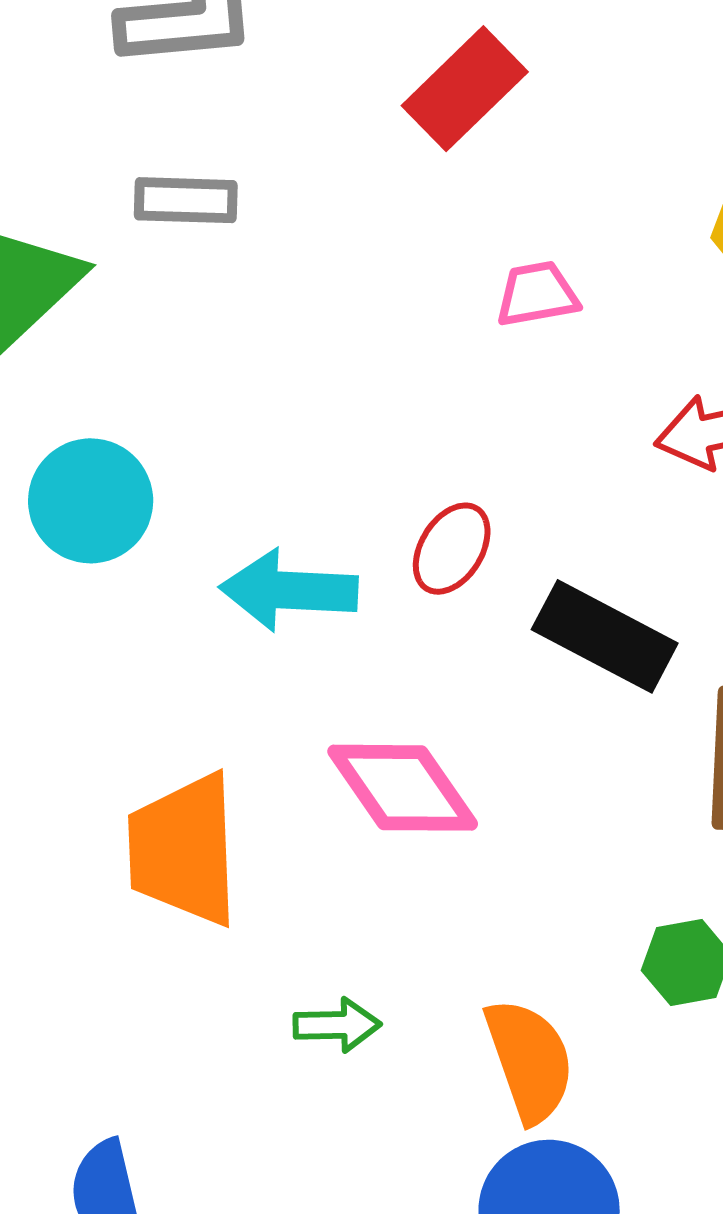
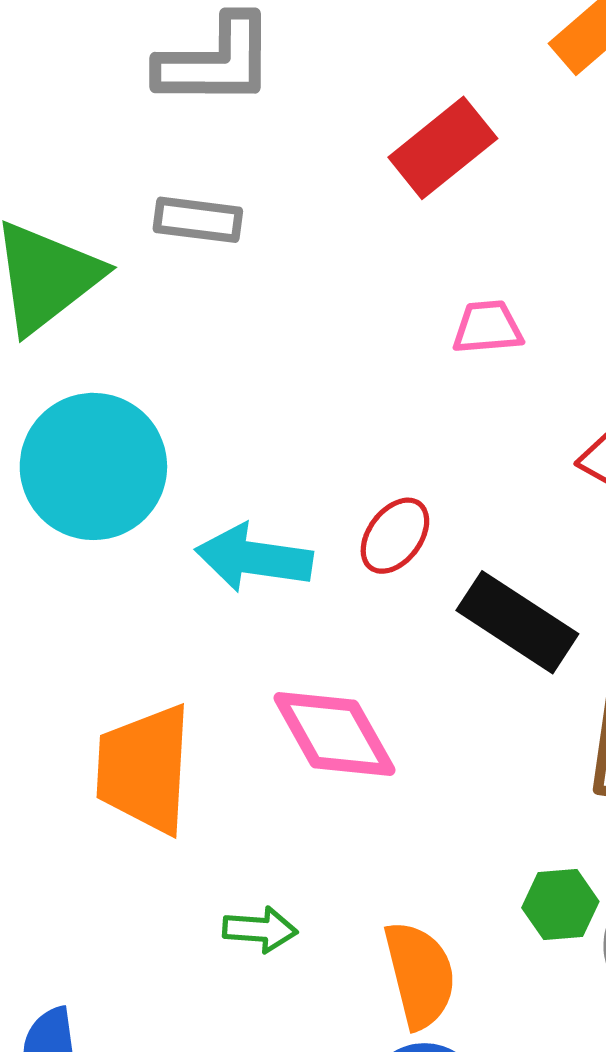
cyan circle: (91, 501) -> (93, 466), size x1.4

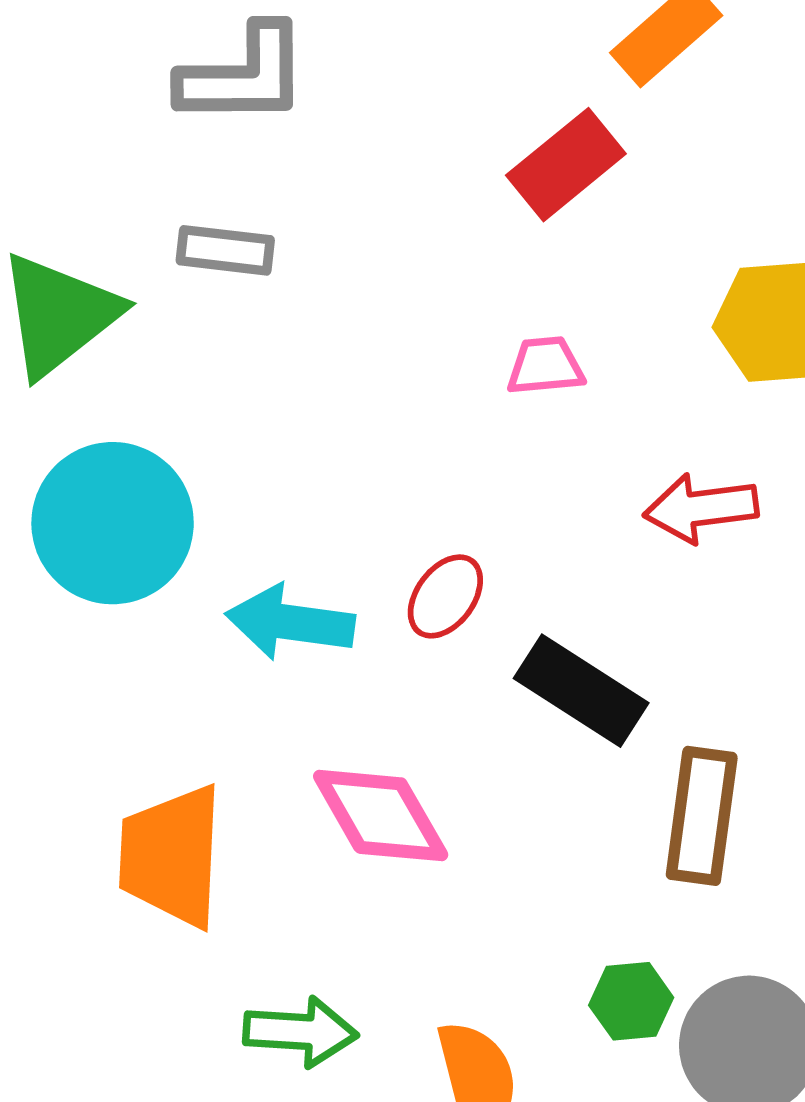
red rectangle: (443, 148) -> (566, 165), moved
green arrow: (260, 930) -> (301, 1032), size x1.4

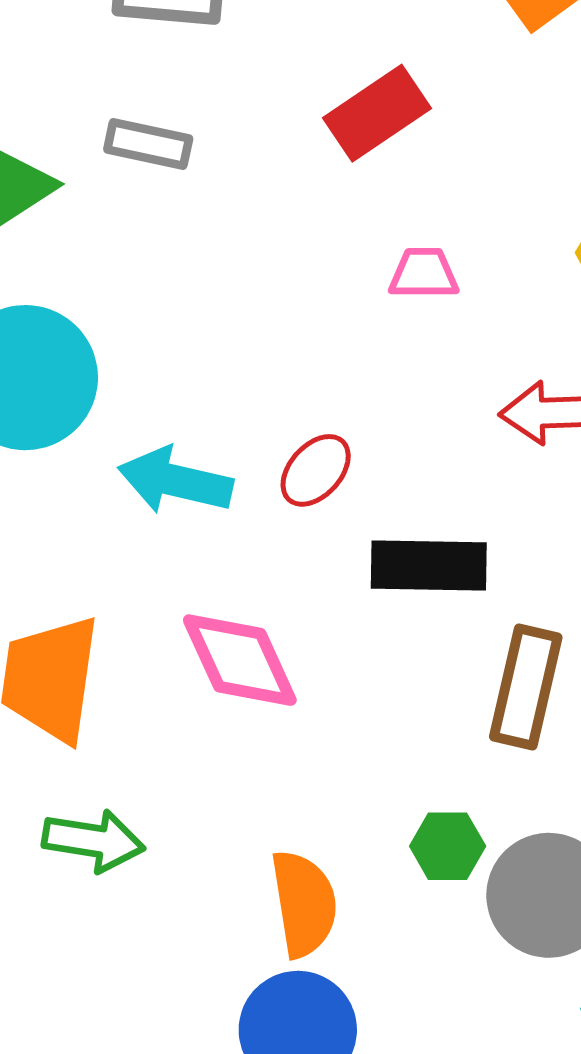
red rectangle: (566, 165) -> (377, 113), moved
black rectangle: (581, 691) -> (429, 565), turned -37
green arrow: (301, 1032) -> (93, 841), moved

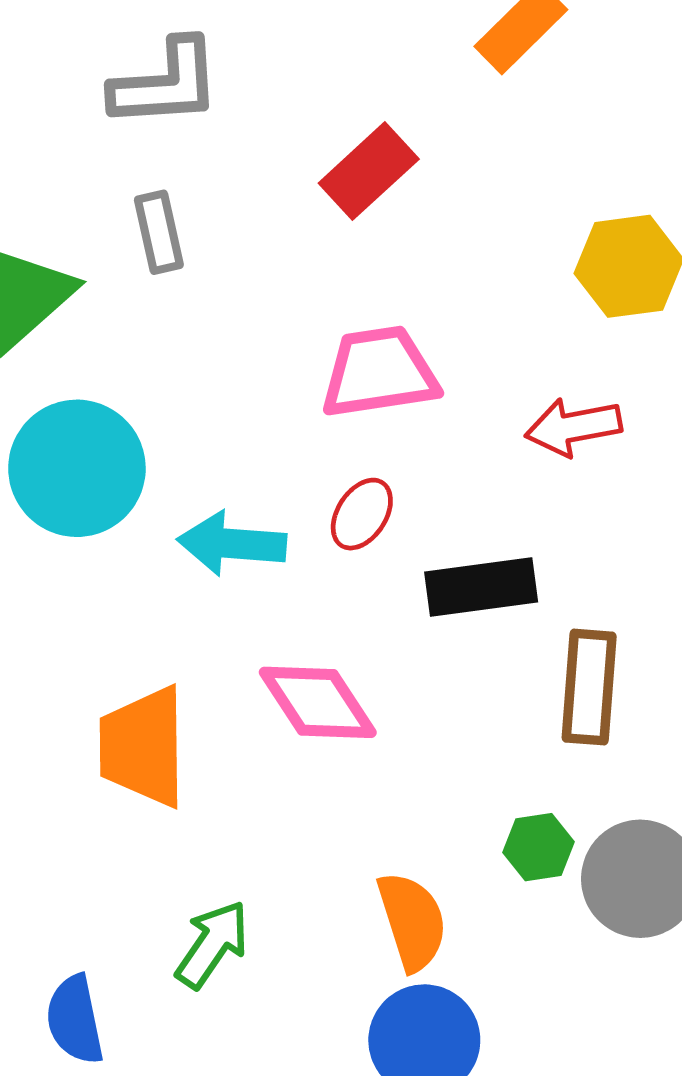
gray rectangle: (148, 144) -> (159, 232), turned 74
pink trapezoid: (424, 273) -> (379, 372), moved, size x1.8
green arrow: (93, 841) -> (212, 944), moved, turned -56

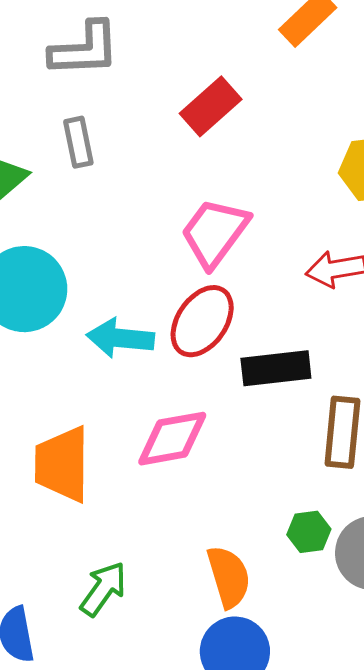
pink trapezoid: (379, 372) -> (215, 233), turned -46
red ellipse: (362, 514) -> (202, 321), size x1.6
pink diamond: (318, 702) -> (172, 439), turned -68

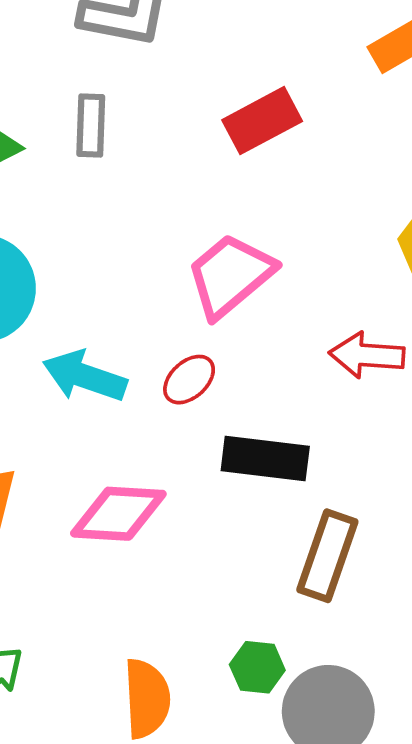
red ellipse: (202, 321) -> (189, 380), size x0.6

